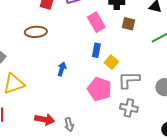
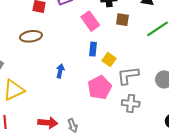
pink pentagon: (99, 89) -> (100, 87), turned 30

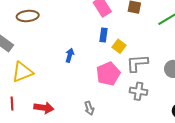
brown ellipse: (31, 36) -> (28, 16), moved
red arrow: (48, 123) -> (44, 108), moved
gray arrow: (73, 126) -> (89, 108), moved

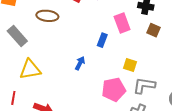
blue rectangle: (104, 35) -> (102, 40), moved
yellow square: (119, 46) -> (130, 65), turned -32

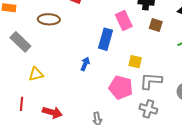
blue rectangle: (102, 40) -> (106, 39), size x1.5
yellow triangle: (30, 69) -> (36, 74), size x0.7
pink pentagon: (114, 90) -> (121, 87), turned 30

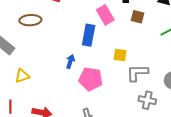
pink pentagon: (121, 87) -> (91, 79), moved
gray cross: (148, 109) -> (147, 100), moved

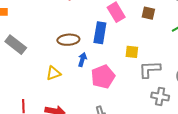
brown ellipse: (30, 20) -> (68, 40), moved
yellow triangle: (22, 76) -> (53, 73), moved
pink pentagon: (91, 79) -> (103, 77), turned -30

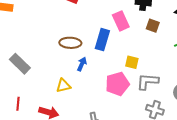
gray rectangle: (16, 45) -> (20, 64), moved
yellow triangle: (53, 73) -> (63, 86), moved
pink pentagon: (103, 77) -> (117, 84), moved

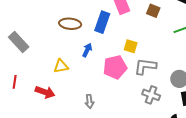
blue arrow: (82, 64) -> (87, 50), moved

